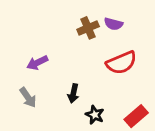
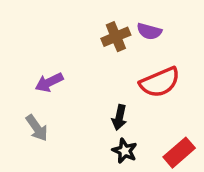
black arrow: (73, 93) -> (119, 117), moved

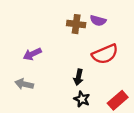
brown cross: (116, 37) -> (76, 24), turned 30
gray arrow: (37, 128) -> (24, 84), turned 138

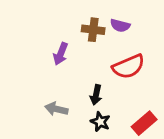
purple arrow: (32, 54) -> (61, 54), moved, turned -42
gray arrow: (24, 84) -> (56, 109), moved

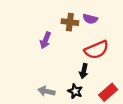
black arrow: (96, 95) -> (84, 71), moved
gray arrow: (56, 109) -> (47, 91), moved

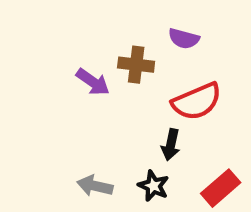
brown cross: (70, 22) -> (136, 65), moved
purple arrow: (45, 40) -> (93, 82), turned -77

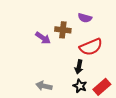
black star: (153, 186) -> (80, 86), moved

